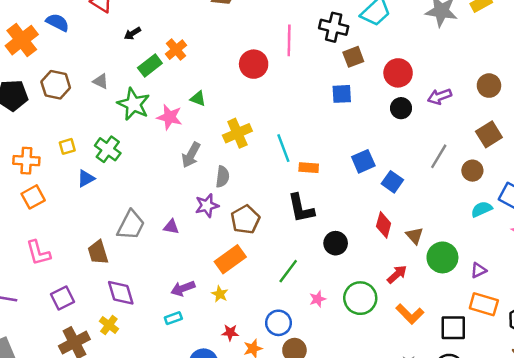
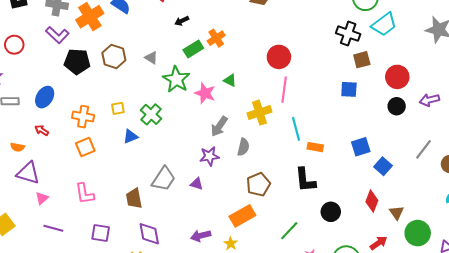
pink line: (289, 40) -> (284, 90), moved
purple star: (207, 206) -> (209, 156), moved
purple square: (62, 298) -> (101, 233), turned 30

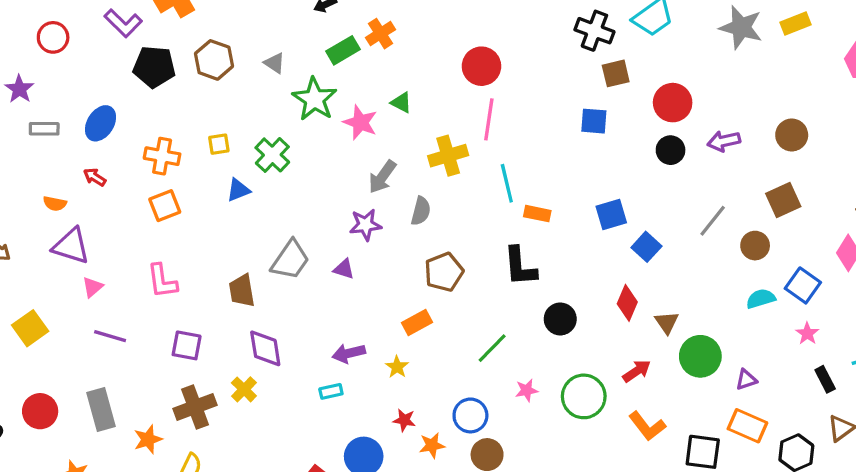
orange rectangle: (242, 216) -> (417, 322), size x0.7

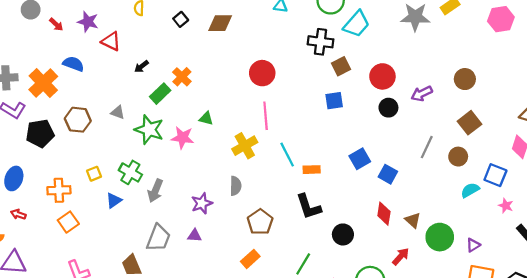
red circle: (481, 66) -> (262, 73), moved
gray arrow: (382, 177) -> (155, 191), moved

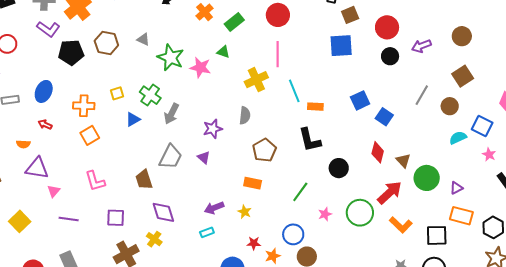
green rectangle: (160, 94) -> (234, 22), moved
blue square: (334, 101) -> (341, 46), size x1.4
purple triangle: (195, 236) -> (204, 157), turned 32
red arrow: (401, 256) -> (390, 193), size x1.5
orange rectangle: (250, 259) -> (253, 183), turned 48

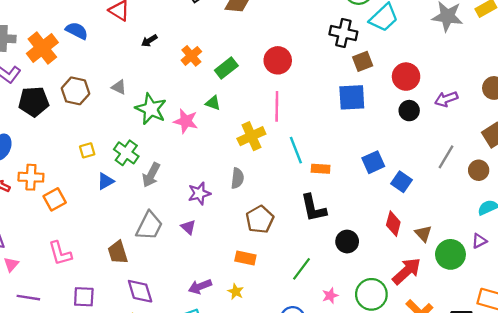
orange cross: (84, 106) -> (31, 177), moved
purple triangle: (456, 188) -> (479, 241), moved

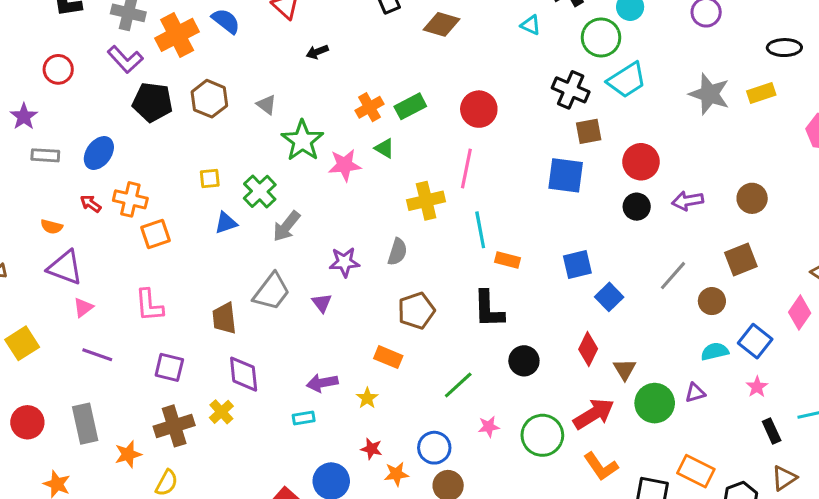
orange cross: (191, 56) -> (369, 107), moved
pink star: (186, 121) -> (345, 165), turned -30

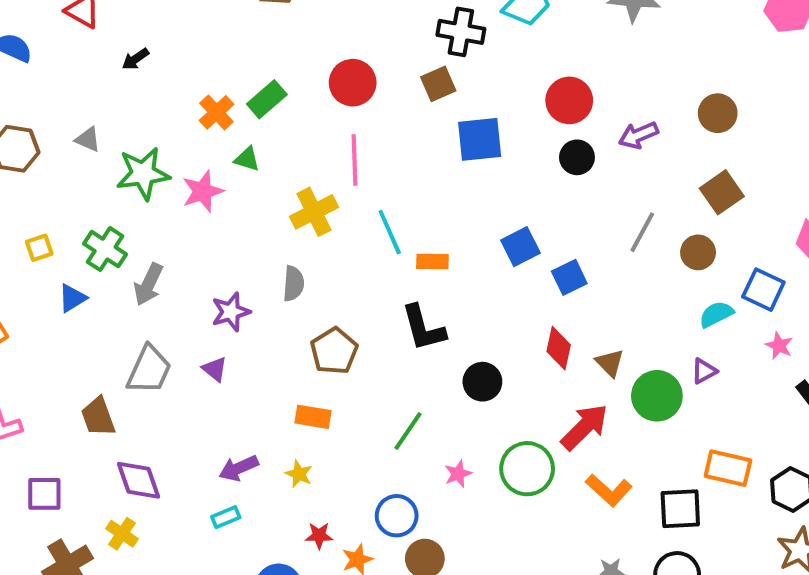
brown square: (589, 131) -> (438, 84), moved
green star: (302, 141) -> (143, 174), turned -30
blue square: (609, 297) -> (569, 277), turned 32

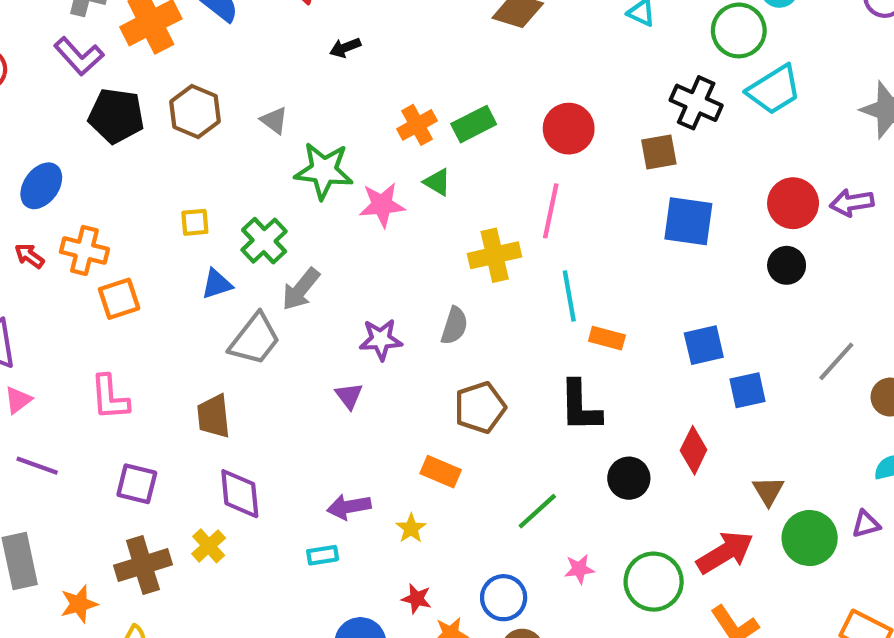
purple arrow: (638, 135) -> (852, 203), moved
red diamond: (559, 348) -> (694, 450), moved
gray trapezoid: (149, 370) -> (255, 339), moved

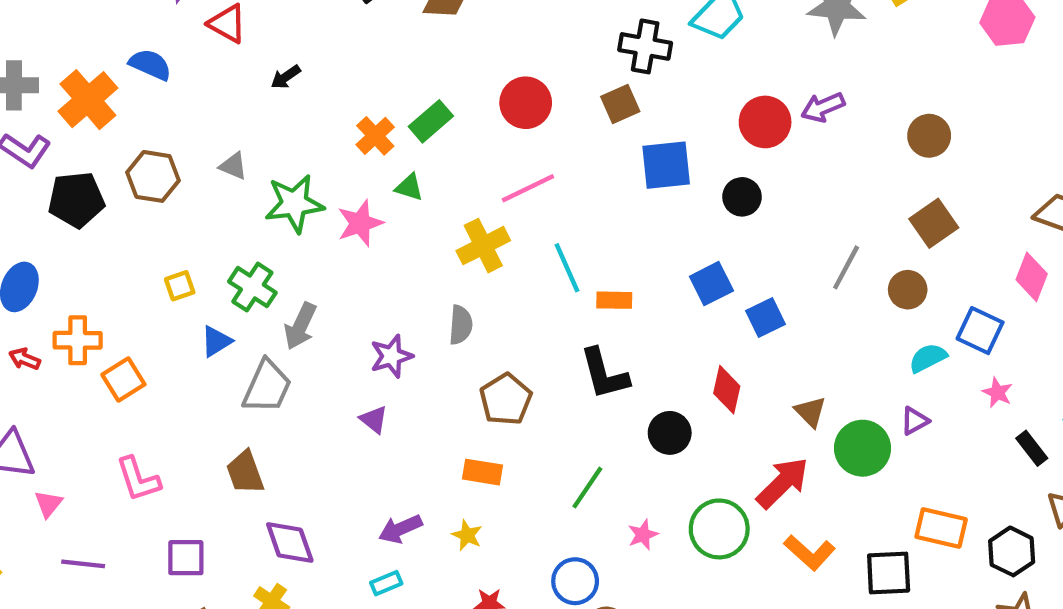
pink line: (551, 211) -> (528, 188), turned 66
black circle: (787, 265) -> (742, 197), moved

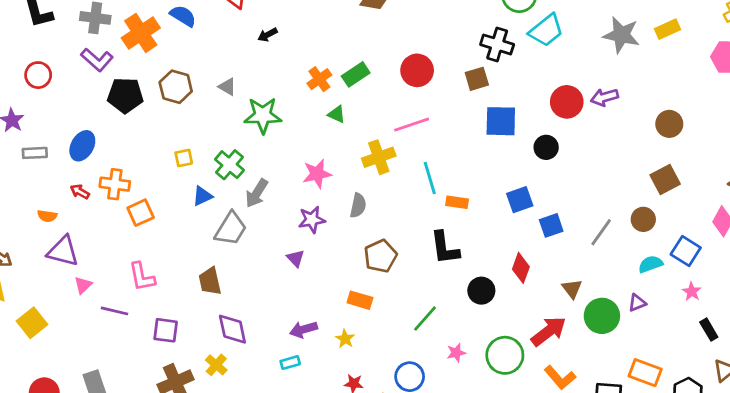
pink star: (360, 223) -> (317, 174), moved
gray line: (846, 267) -> (601, 232), moved
purple line: (83, 564) -> (115, 311), moved

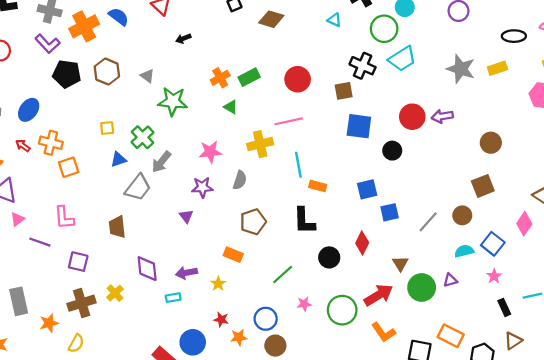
purple diamond: (232, 329) -> (147, 269), moved

